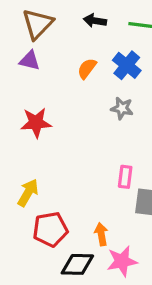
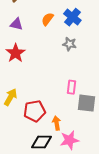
purple triangle: (30, 61) -> (16, 24), moved
red star: (36, 123) -> (15, 53), turned -30
red pentagon: (50, 229) -> (34, 111), moved

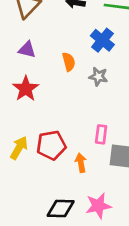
orange semicircle: (47, 19) -> (69, 62), moved, turned 128
red pentagon: (34, 111) -> (51, 145), moved
orange arrow: (56, 123) -> (81, 163), moved

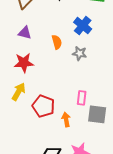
red star: (26, 89) -> (24, 63), turned 30
red pentagon: (51, 145) -> (43, 106), turned 30
yellow arrow: (19, 148) -> (19, 92), moved

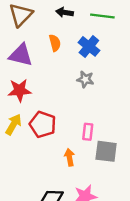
purple triangle: (25, 33) -> (21, 55), size x1.5
orange semicircle: (57, 42) -> (55, 43), moved
red pentagon: (43, 106) -> (43, 124), moved

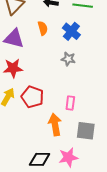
gray square: (106, 151) -> (86, 131), moved
orange arrow: (69, 157) -> (55, 125), size x1.5

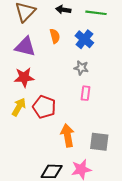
pink rectangle: (70, 103) -> (85, 93), moved

